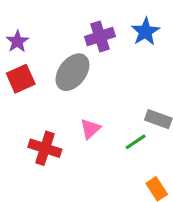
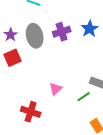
gray ellipse: (72, 72) -> (35, 36), moved, turned -50
red cross: (45, 148) -> (31, 112), moved

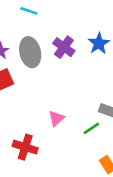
purple cross: (62, 32) -> (64, 47), turned -36

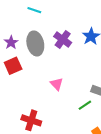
pink triangle: (56, 118) -> (57, 84), moved, turned -32

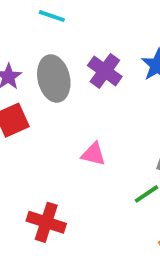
pink triangle: (57, 84) -> (94, 154), turned -32

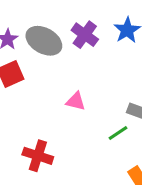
gray ellipse: (54, 79) -> (44, 41), turned -48

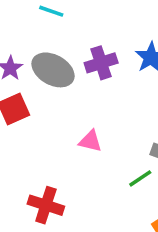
purple cross: (85, 35) -> (101, 63), turned 36

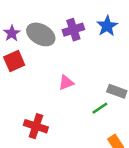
pink triangle: (90, 141) -> (66, 83), turned -35

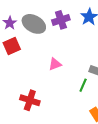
green line: (100, 108) -> (83, 85), turned -32

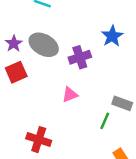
purple cross: (61, 20) -> (80, 57), moved

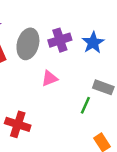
blue star: (112, 36) -> (93, 43), moved
gray ellipse: (44, 45) -> (28, 44), moved, turned 76

